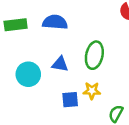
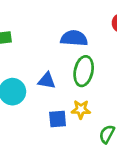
blue semicircle: (55, 22) -> (74, 38), moved

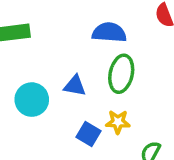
blue square: (58, 119) -> (89, 134), turned 36

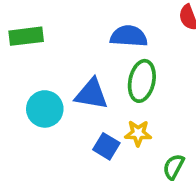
blue triangle: (75, 86) -> (91, 94), size x1.4

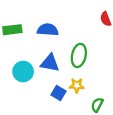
blue semicircle: (129, 36) -> (48, 30), moved

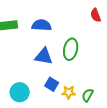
cyan circle: (23, 72) -> (20, 92), moved
yellow star: (77, 85) -> (69, 92), moved

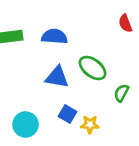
green ellipse: (71, 49) -> (93, 68), turned -65
green semicircle: (88, 95) -> (121, 93), moved

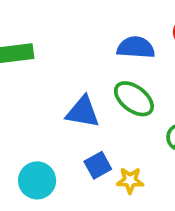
blue semicircle: (54, 36) -> (136, 47), moved
blue square: (68, 114) -> (98, 165), turned 30

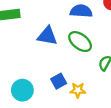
blue triangle: (83, 112) -> (47, 36), moved

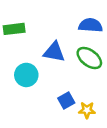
cyan circle: (22, 90) -> (26, 75), moved

